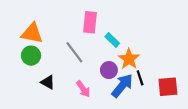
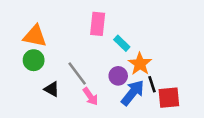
gray line: (74, 52) -> (77, 73), moved
red square: (168, 87) -> (169, 98), moved

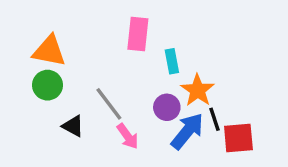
cyan rectangle: (122, 43) -> (172, 61), turned 35

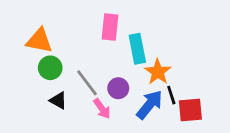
cyan rectangle: (172, 61) -> (137, 49), size x1.5
green circle: (47, 85) -> (50, 68), moved
purple circle: (167, 107) -> (118, 88), moved

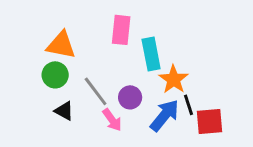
orange triangle: (39, 41) -> (61, 45), moved

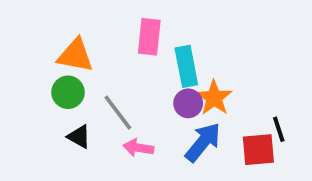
purple circle: (130, 97) -> (188, 103), moved
black line: (189, 105) -> (279, 129), moved
pink arrow: (112, 120) -> (138, 148), turned 135

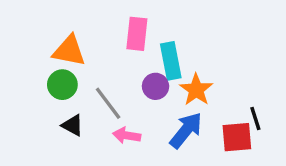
purple circle: (188, 103) -> (156, 86), moved

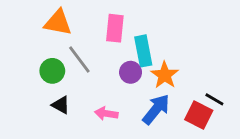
orange triangle: (69, 51) -> (58, 23), moved
gray line: (108, 103) -> (79, 59), moved
black line: (255, 118) -> (214, 99), turned -42
red square: (237, 137) -> (199, 115), turned 32

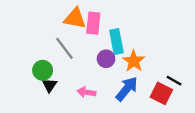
orange triangle: (58, 23) -> (75, 18), moved
green circle: (52, 71) -> (43, 70), moved
black triangle: (61, 105) -> (50, 85), turned 35

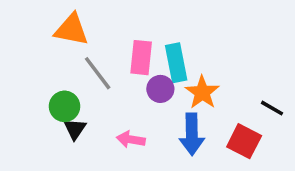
orange triangle: (75, 18) -> (71, 30), moved
pink rectangle: (93, 23) -> (141, 58), moved
black line: (174, 81) -> (272, 108), moved
blue arrow: (127, 89) -> (192, 134), turned 140

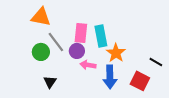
purple circle: (160, 89) -> (77, 51), moved
green circle: (65, 106) -> (41, 52), moved
black triangle: (75, 129) -> (50, 82), moved
pink arrow: (131, 139) -> (88, 65), moved

